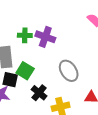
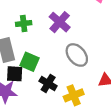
purple cross: (45, 37) -> (60, 22), moved, turned 30

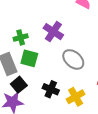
green square: (30, 62) -> (29, 58), moved
black square: (15, 74) -> (19, 85), turned -35

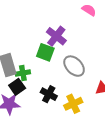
green cross: (21, 37) -> (23, 73), moved
green square: (29, 58) -> (45, 52), moved

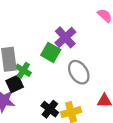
green cross: (23, 73) -> (23, 70), turned 32
black cross: (49, 94) -> (50, 109), moved

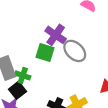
gray ellipse: (79, 72) -> (75, 51), moved

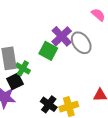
gray ellipse: (75, 51) -> (81, 43), moved

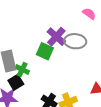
gray ellipse: (81, 43) -> (75, 41), turned -45

